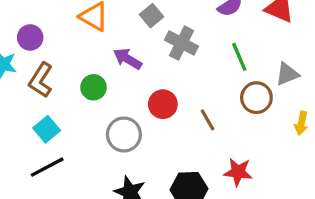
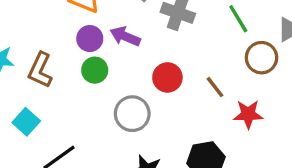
purple circle: (30, 37) -> (90, 39), moved
cyan square: (47, 129) -> (26, 122), moved
red star: (238, 172) -> (248, 114), moved

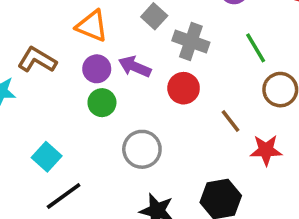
brown L-shape: (40, 70) -> (37, 60), moved, turned 96
red circle: (167, 77) -> (184, 88), moved
cyan square: (26, 122) -> (47, 157), moved

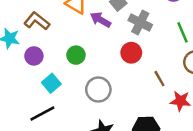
purple arrow: (135, 67) -> (101, 20), moved
purple circle: (97, 69) -> (34, 56), moved
cyan square: (47, 157) -> (51, 83), moved

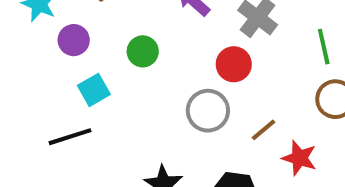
brown line: (159, 79) -> (264, 130), moved, turned 70
gray circle: (98, 89) -> (208, 111), moved

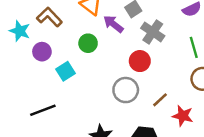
green circle: (143, 51) -> (88, 43), moved
cyan square: (94, 90) -> (65, 71), moved

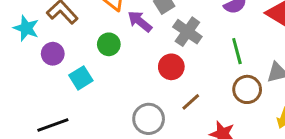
gray circle: (126, 90) -> (149, 119), moved
brown line: (160, 100) -> (191, 102), moved

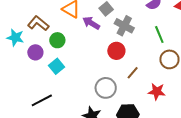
green circle: (109, 44) -> (57, 40), moved

